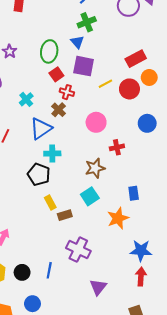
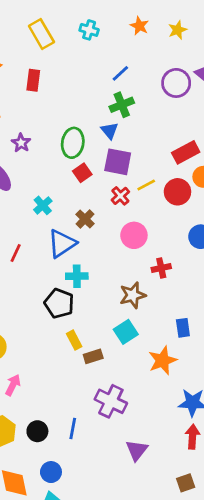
red cross: (67, 92) -> (120, 196), moved, turned 32

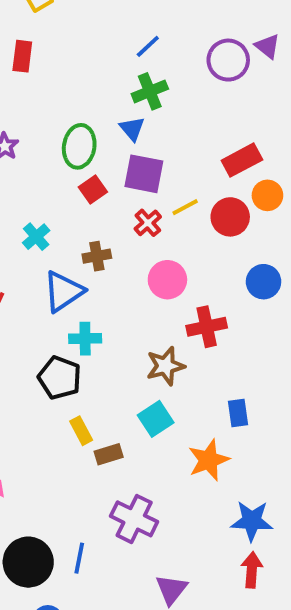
brown cross: (85, 219) -> (97, 256), turned 36
red cross: (161, 268) -> (207, 327), size x1.4
black circle: (37, 431) -> (28, 562), size x1.6

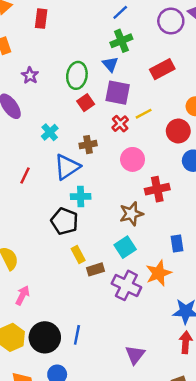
red rectangle: (242, 160) -> (162, 69), moved
red circle: (230, 217) -> (178, 131), moved
purple cross: (134, 519) -> (126, 285), moved

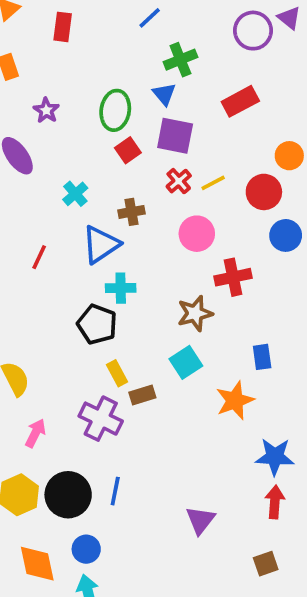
blue line: (120, 12) -> (150, 18), moved
yellow line: (144, 114) -> (213, 183), moved
purple cross: (126, 285) -> (101, 419), moved

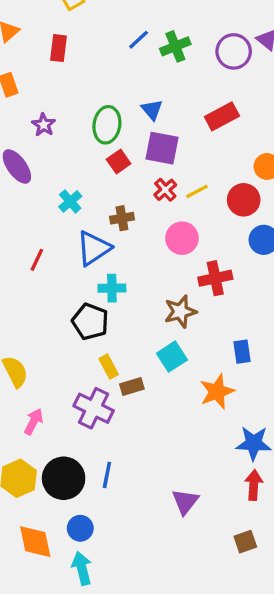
green cross: (180, 60) -> (175, 46), moved

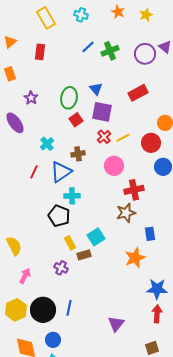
red line: (37, 260) -> (34, 172), moved
brown star: (180, 312) -> (126, 213), moved
cyan square: (172, 357) -> (96, 237), moved
purple cross: (94, 408) -> (61, 268), size x0.6

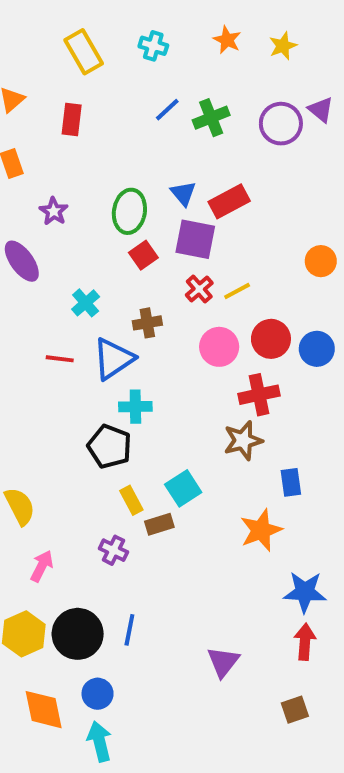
red rectangle: (138, 93) -> (229, 201), moved
red circle: (151, 143) -> (271, 339), moved
red line: (34, 172) -> (60, 359), turned 72

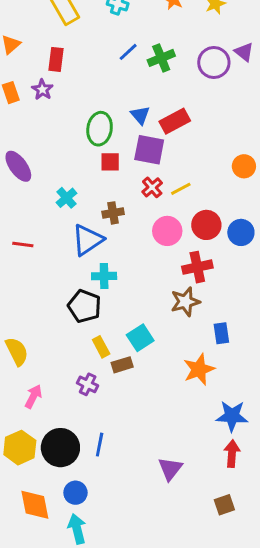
purple star: (54, 211) -> (42, 90), moved
red square: (143, 255) -> (110, 162), turned 35
red line: (60, 359) -> (23, 245), moved

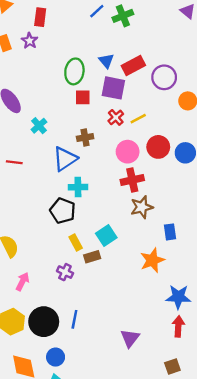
purple circle: (214, 62) -> (164, 77), moved
cyan cross: (66, 198) -> (39, 126), moved
red cross: (197, 267) -> (132, 180), moved

